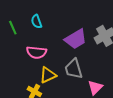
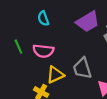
green line: (13, 28) -> (18, 47), moved
purple trapezoid: (76, 39) -> (88, 22), moved

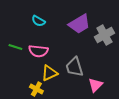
cyan semicircle: (43, 18) -> (38, 21), turned -40
green line: (18, 47) -> (15, 47), turned -48

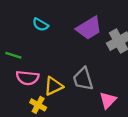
pink semicircle: (38, 51) -> (27, 78), moved

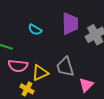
cyan semicircle: (40, 25) -> (35, 30), moved
purple trapezoid: (89, 28) -> (70, 24), turned -60

